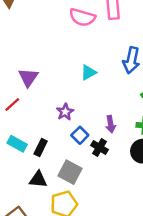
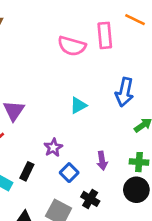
black rectangle: (41, 148) -> (27, 171), moved
black cross: (99, 148) -> (90, 199), moved

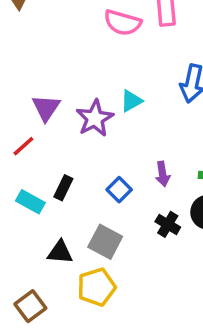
purple star: (53, 148) -> (95, 118), moved, size x1.5
black cross: (90, 199) -> (168, 224), moved

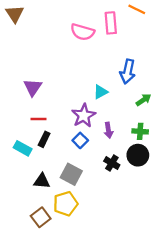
cyan triangle: (131, 101) -> (101, 92), moved
purple star: (95, 118) -> (84, 116), moved
red line: (23, 146) -> (38, 119), moved, turned 42
brown square: (30, 306) -> (41, 217), moved

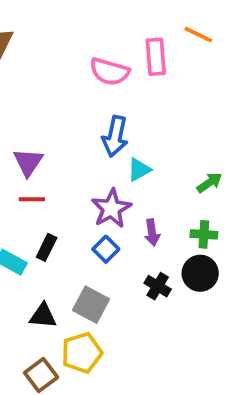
blue arrow: (128, 72) -> (115, 136), moved
red line: (38, 119) -> (32, 199), moved

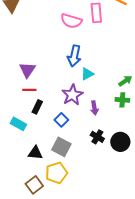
green cross: (204, 234) -> (122, 100), moved
black rectangle: (47, 247) -> (37, 107), moved
blue square: (106, 249) -> (61, 120), moved
black circle: (200, 273) -> (120, 142), moved

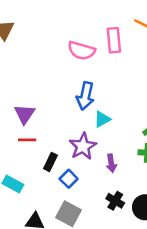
black rectangle: (37, 107) -> (50, 162), moved

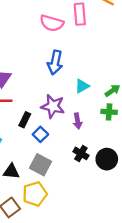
cyan triangle: (102, 119) -> (82, 86), moved
purple star: (83, 146) -> (53, 106), turned -30

